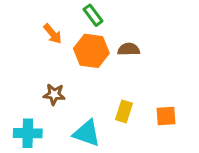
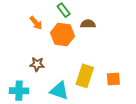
brown semicircle: (129, 49) -> (88, 24), moved
yellow rectangle: (124, 111) -> (85, 76), size x1.5

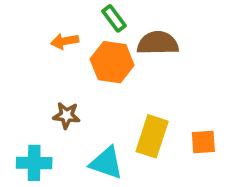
orange arrow: (36, 23) -> (65, 41), turned 120
brown semicircle: (88, 24) -> (158, 43), size x1.5

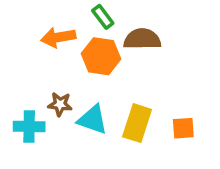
orange arrow: (65, 41) -> (58, 37), size x1.4
cyan cross: (34, 163) -> (29, 126), moved
cyan triangle: (106, 163) -> (93, 120), moved

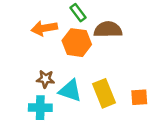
yellow rectangle: (137, 123) -> (104, 93), turned -40
cyan cross: (29, 126) -> (40, 108), moved

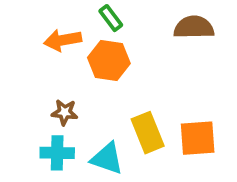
brown semicircle: (108, 30) -> (194, 27), moved
cyan triangle: (70, 91) -> (107, 158), moved
orange square: (139, 97) -> (198, 138), size x1.5

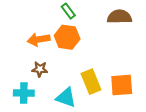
orange arrow: (63, 40) -> (39, 39), moved
cyan cross: (57, 153) -> (24, 93), moved

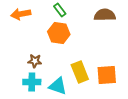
orange arrow: (39, 39) -> (21, 14), moved
cyan cross: (24, 93) -> (32, 82), moved

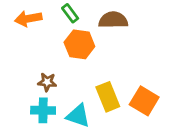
green rectangle: (60, 10) -> (70, 13), moved
brown semicircle: (105, 15) -> (113, 20), moved
orange square: (107, 75) -> (144, 101), turned 35

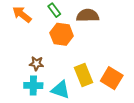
orange arrow: (28, 19) -> (22, 14), turned 48

